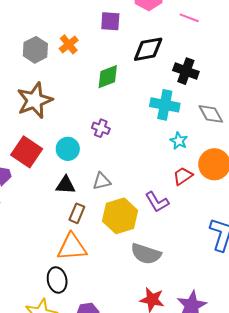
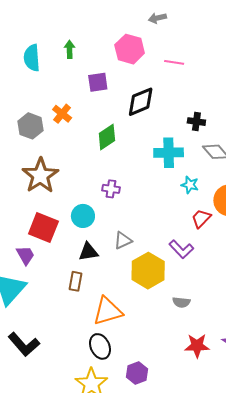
black cross: (186, 71) -> (196, 122), moved, size x0.7
brown rectangle: (77, 213) -> (75, 281), moved
gray semicircle: (146, 254) -> (181, 302), size x0.6

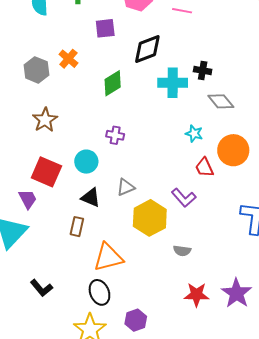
cyan cross: (169, 153) -> (173, 83), moved
brown star: (40, 176) -> (45, 120), size x0.7
red trapezoid: (201, 218) -> (204, 167), turned -70
black triangle: (88, 252) -> (91, 197), turned 30
black L-shape: (24, 344) -> (41, 288), moved, size x0.7

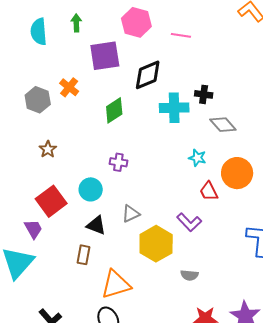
purple square: (105, 28) -> (105, 56), size x1.5
brown star: (45, 120) -> (48, 149), size x0.7
red square: (46, 172) -> (51, 201), turned 32

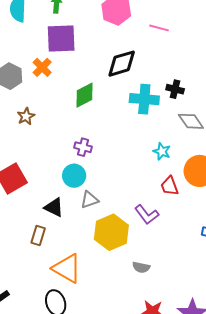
purple square: (105, 56) -> (61, 38), moved
brown star: (48, 149) -> (26, 116), moved
cyan circle: (91, 189) -> (74, 176), moved
orange triangle: (116, 284) -> (67, 268), turned 40

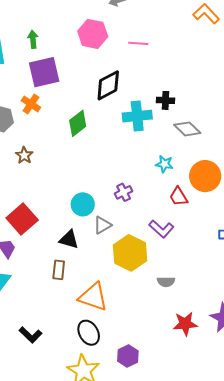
purple cross: (83, 147) -> (124, 192), moved, turned -30

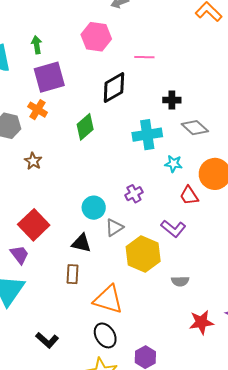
pink line: (138, 43) -> (144, 57), moved
cyan cross: (137, 116) -> (147, 135), moved

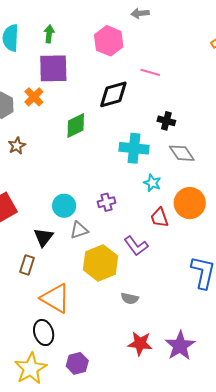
black triangle: (81, 243) -> (43, 237), turned 40

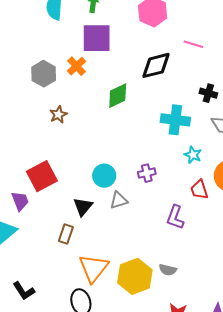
purple L-shape: (136, 246) -> (175, 217), turned 55
yellow hexagon: (101, 263) -> (135, 276), moved
orange triangle: (55, 298) -> (93, 268), turned 36

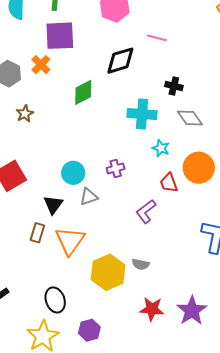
purple L-shape: (175, 217) -> (146, 211), turned 35
orange triangle: (93, 268) -> (70, 241), moved

